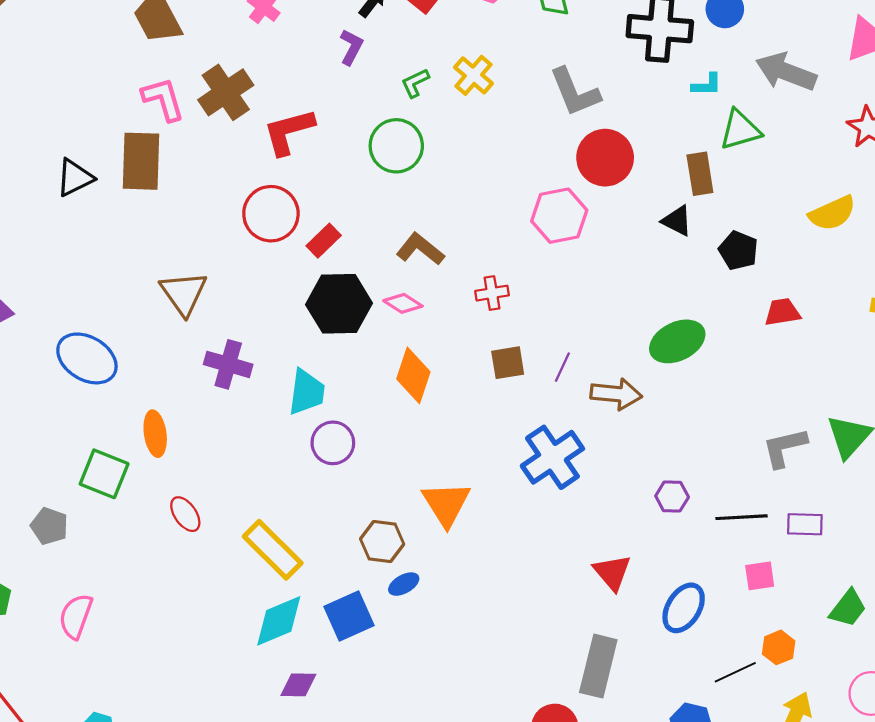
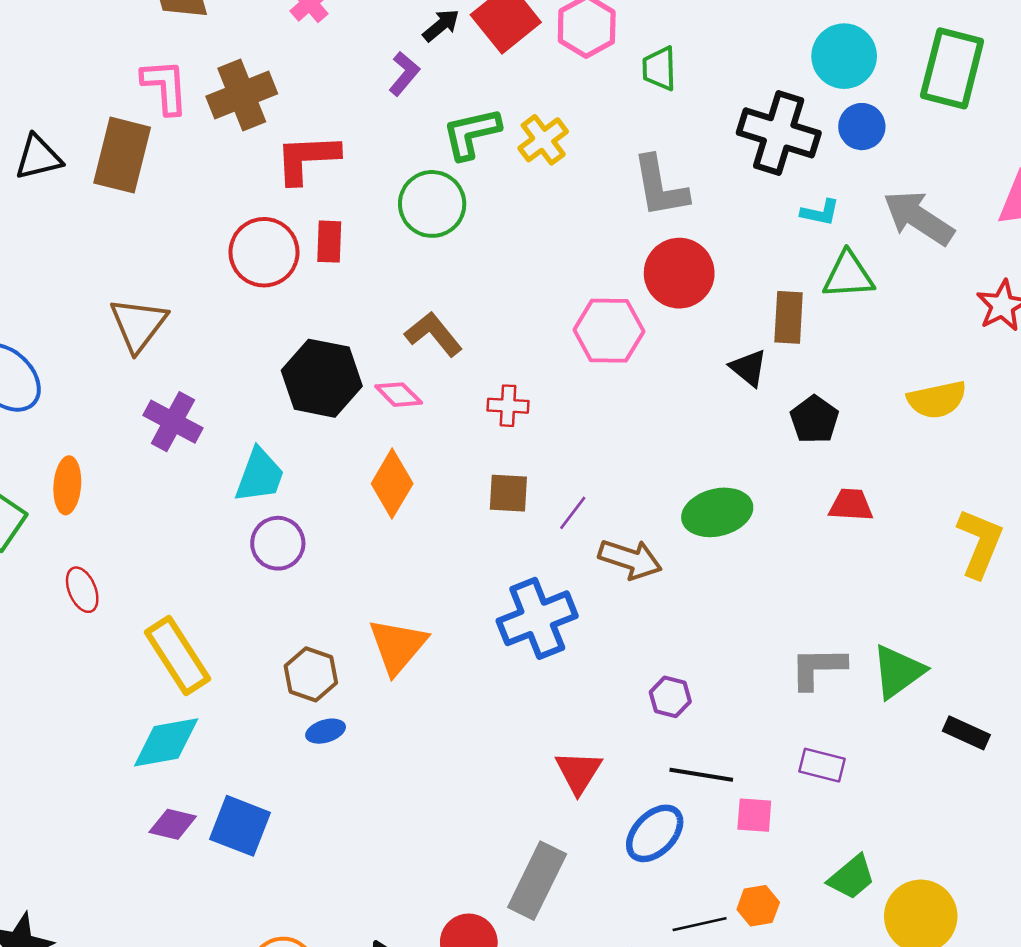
green L-shape: (415, 83) -> (471, 133), size x1.6
red rectangle: (324, 241) -> (329, 242), moved, turned -56
black line: (741, 517) -> (701, 775), moved
blue square: (349, 616) -> (240, 826), moved, turned 33

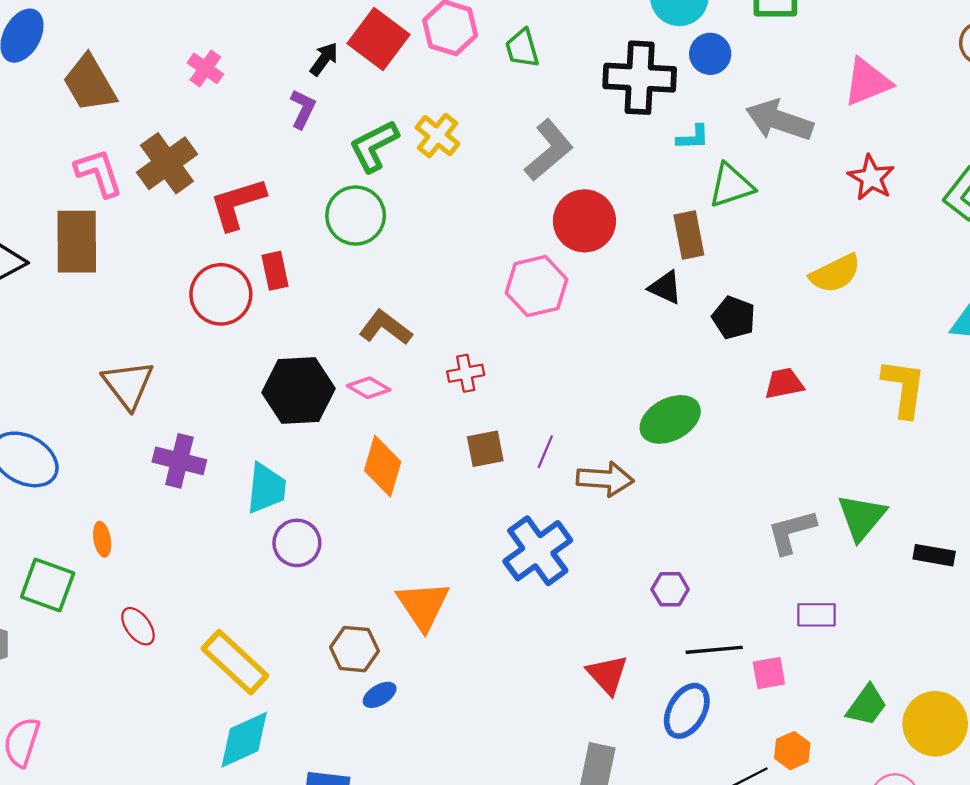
gray L-shape: (660, 187) -> (549, 150), turned -106
orange ellipse: (67, 485) -> (102, 539), size x0.7

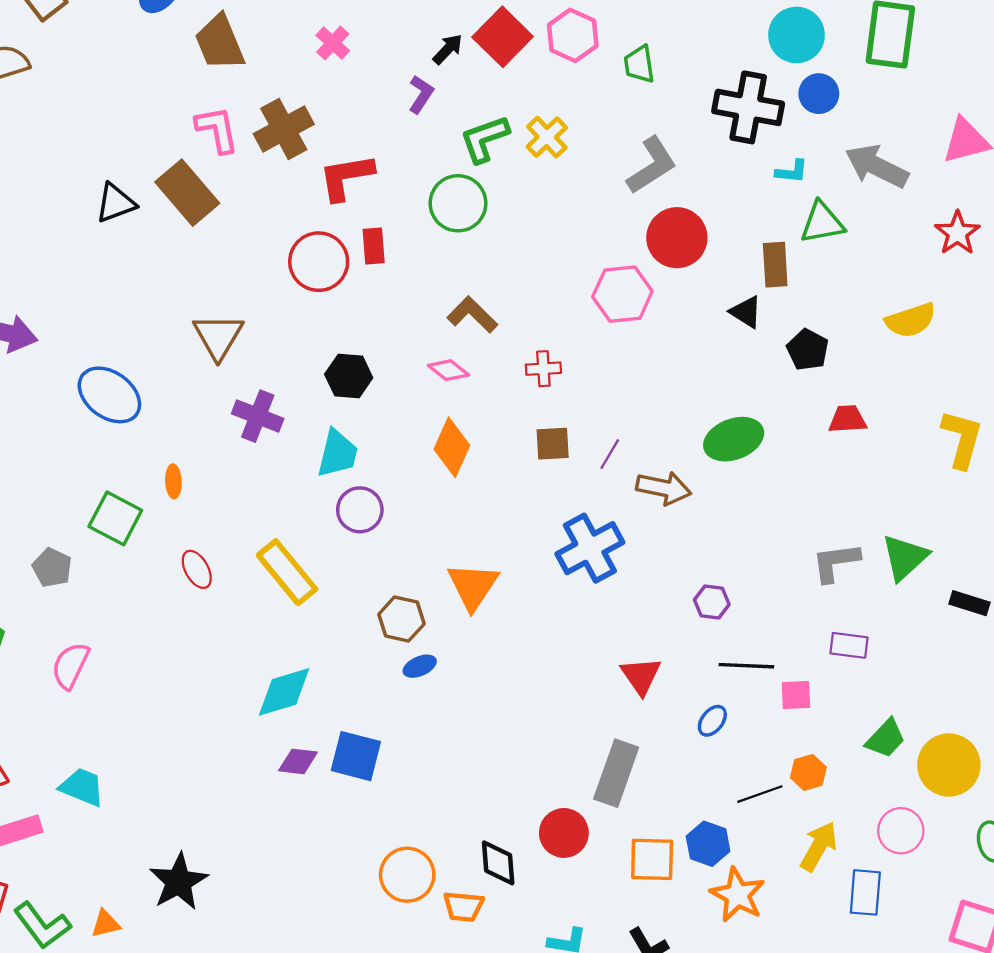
brown rectangle: (77, 242) -> (187, 193), turned -48
black hexagon: (299, 390) -> (349, 376), moved, size x0.7
yellow rectangle: (235, 662) -> (287, 572), moved
blue ellipse: (687, 711) -> (712, 721), size x0.6

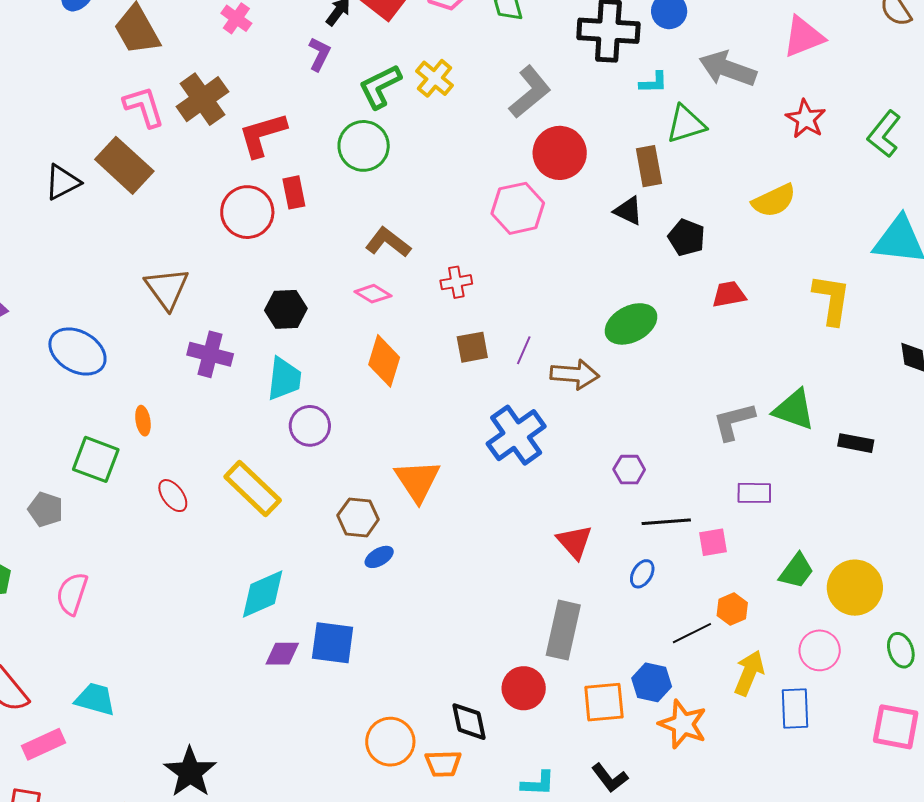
green triangle: (905, 557) -> (794, 410), turned -51

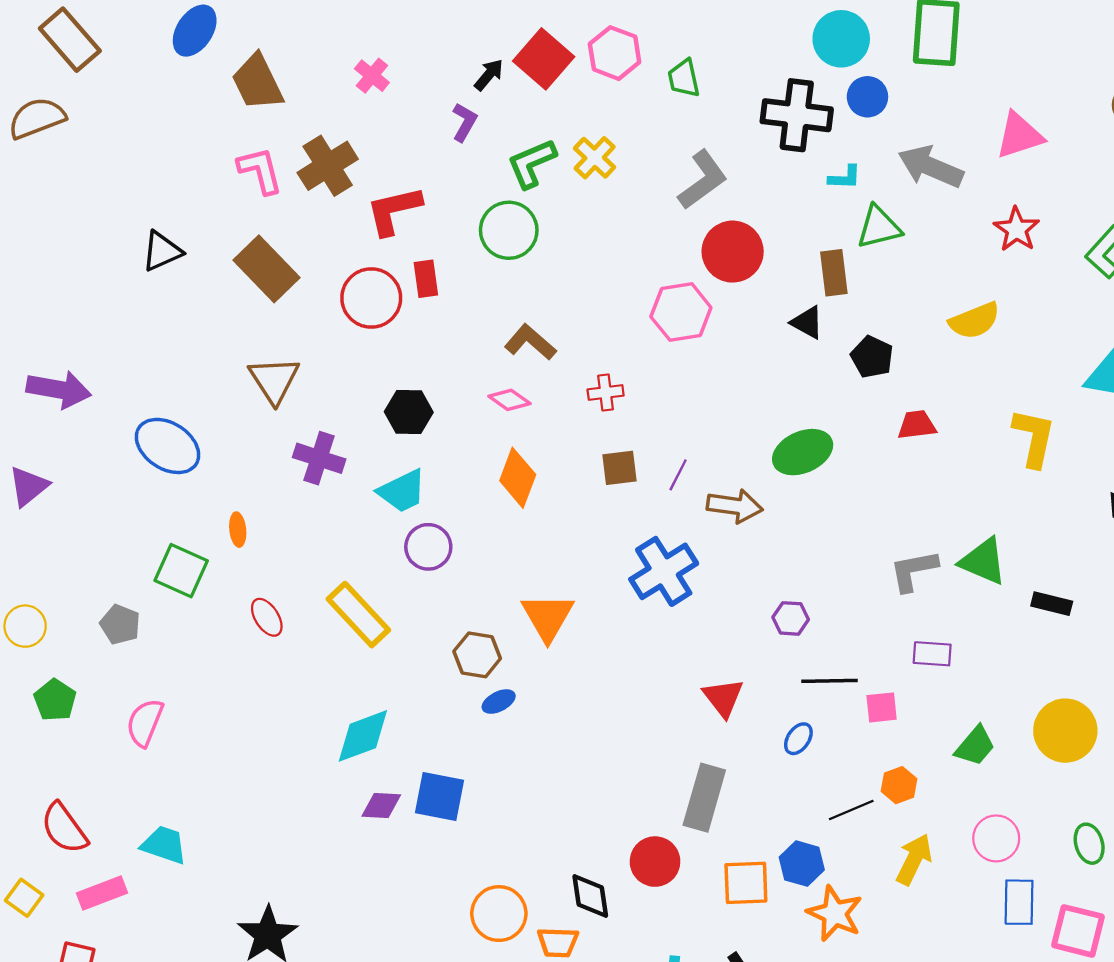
brown rectangle: (124, 165) -> (266, 269), moved
cyan trapezoid: (284, 379) -> (402, 491), turned 54
yellow circle: (855, 588) -> (1065, 731), moved
blue rectangle: (795, 708) -> (1019, 902), moved

